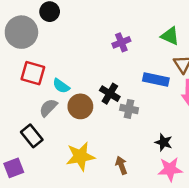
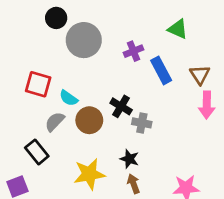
gray circle: (21, 32) -> (84, 40), moved
green triangle: (170, 36) -> (178, 29), moved
blue rectangle: (156, 80) -> (161, 70), moved, turned 50
black star: (164, 142) -> (129, 159), moved

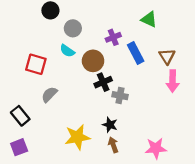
gray circle: (84, 40) -> (73, 28), size x0.6
cyan semicircle: (69, 98) -> (67, 51), moved
black cross: (121, 106) -> (103, 82), turned 36
brown circle: (89, 120) -> (93, 61), moved
black rectangle: (37, 152) -> (20, 116), moved

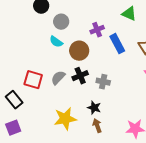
red square: (36, 64) -> (33, 80), moved
black cross: (103, 82) -> (80, 76), moved
gray semicircle: (49, 94) -> (58, 78), moved

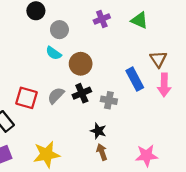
purple cross: (97, 30) -> (102, 19), moved
blue rectangle: (117, 44) -> (135, 79), moved
yellow star: (65, 119) -> (46, 154), moved

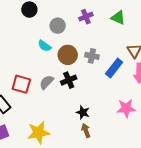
gray circle: (59, 30) -> (58, 26), moved
blue rectangle: (135, 79) -> (114, 68), turned 66
gray cross: (109, 100) -> (92, 56), moved
pink star: (147, 156) -> (126, 108), moved

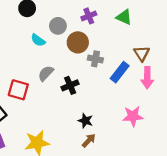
cyan semicircle: (45, 46) -> (38, 40), moved
brown circle: (68, 55) -> (78, 42), moved
gray semicircle: (47, 82) -> (46, 73), moved
brown arrow: (86, 131) -> (89, 141), turned 64

